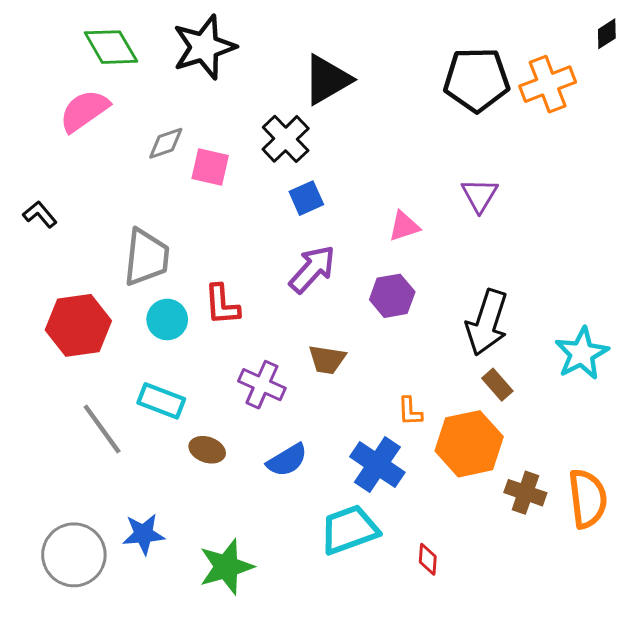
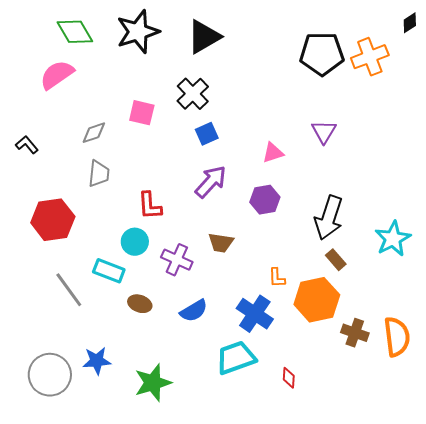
black triangle: (327, 80) -> (204, 37), moved
gray diamond: (166, 143) -> (94, 133), moved
gray trapezoid: (146, 257) -> (99, 174), size x0.7
cyan circle: (167, 319) -> (135, 242), moved

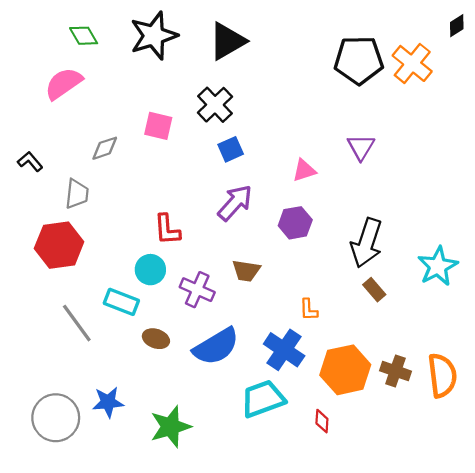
green diamond: (75, 32) -> (84, 36), size x0.7
orange cross: (370, 57) -> (412, 63), turned -30
gray trapezoid: (99, 174) -> (77, 194), moved
orange hexagon: (317, 300) -> (345, 370), moved
blue semicircle: (194, 311) -> (216, 346), size x1.5

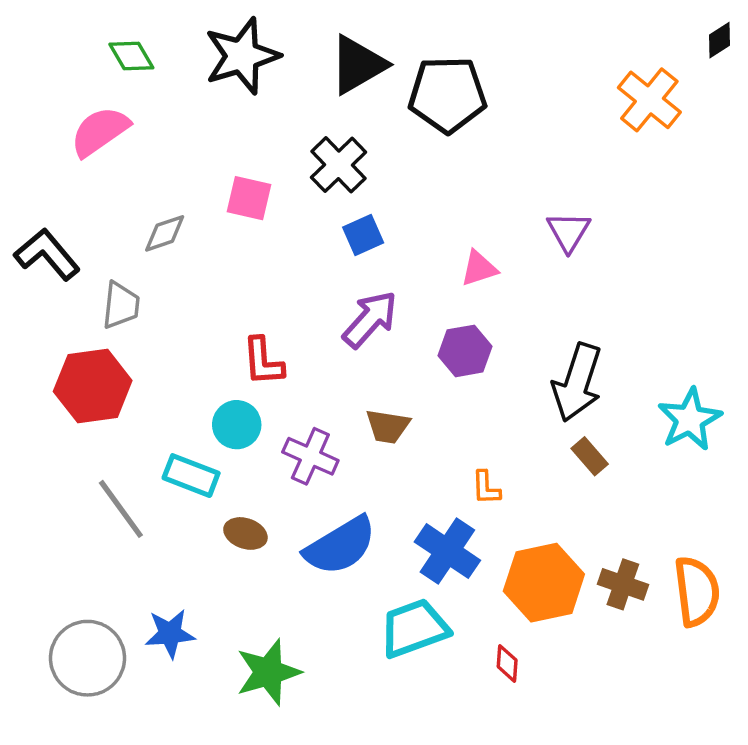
black pentagon: (359, 60) -> (447, 95), moved
black L-shape: (30, 162) -> (47, 254), size x1.6

